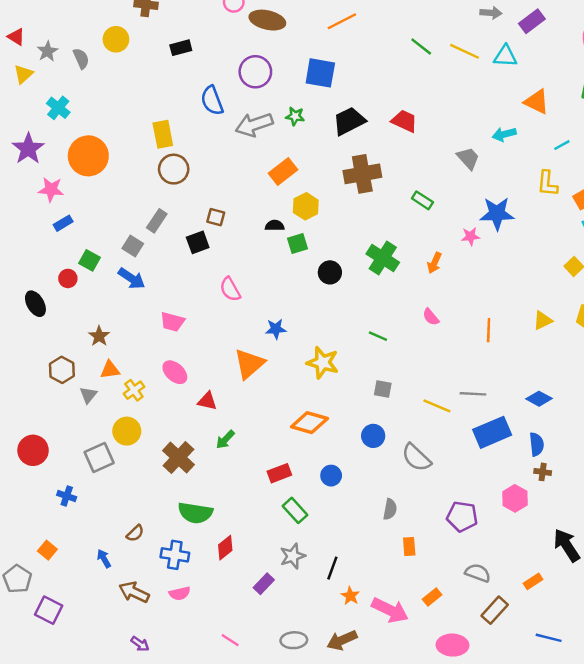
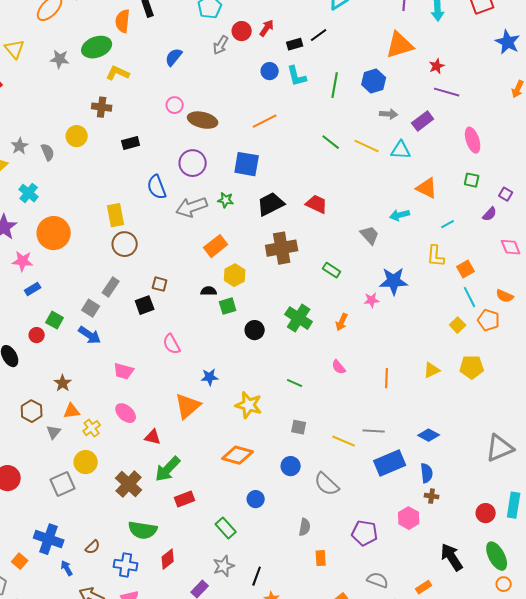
green arrow: (225, 440) -> (168, 469), size x1.6
red rectangle: (279, 473) -> (185, 499), moved
blue cross: (67, 496) -> (49, 539), moved, size x1.8

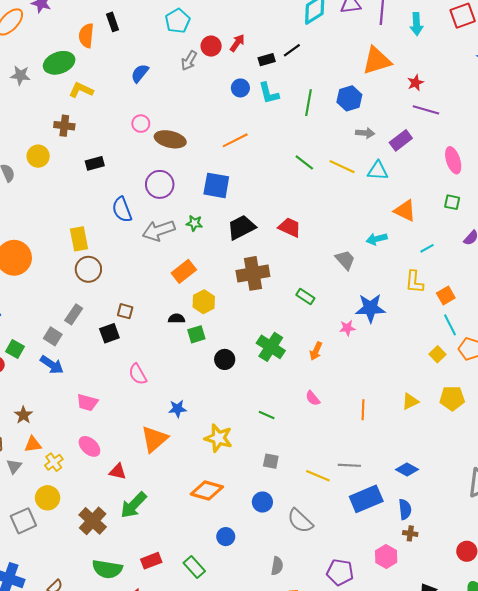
red rectangle: (185, 499) -> (151, 561), moved

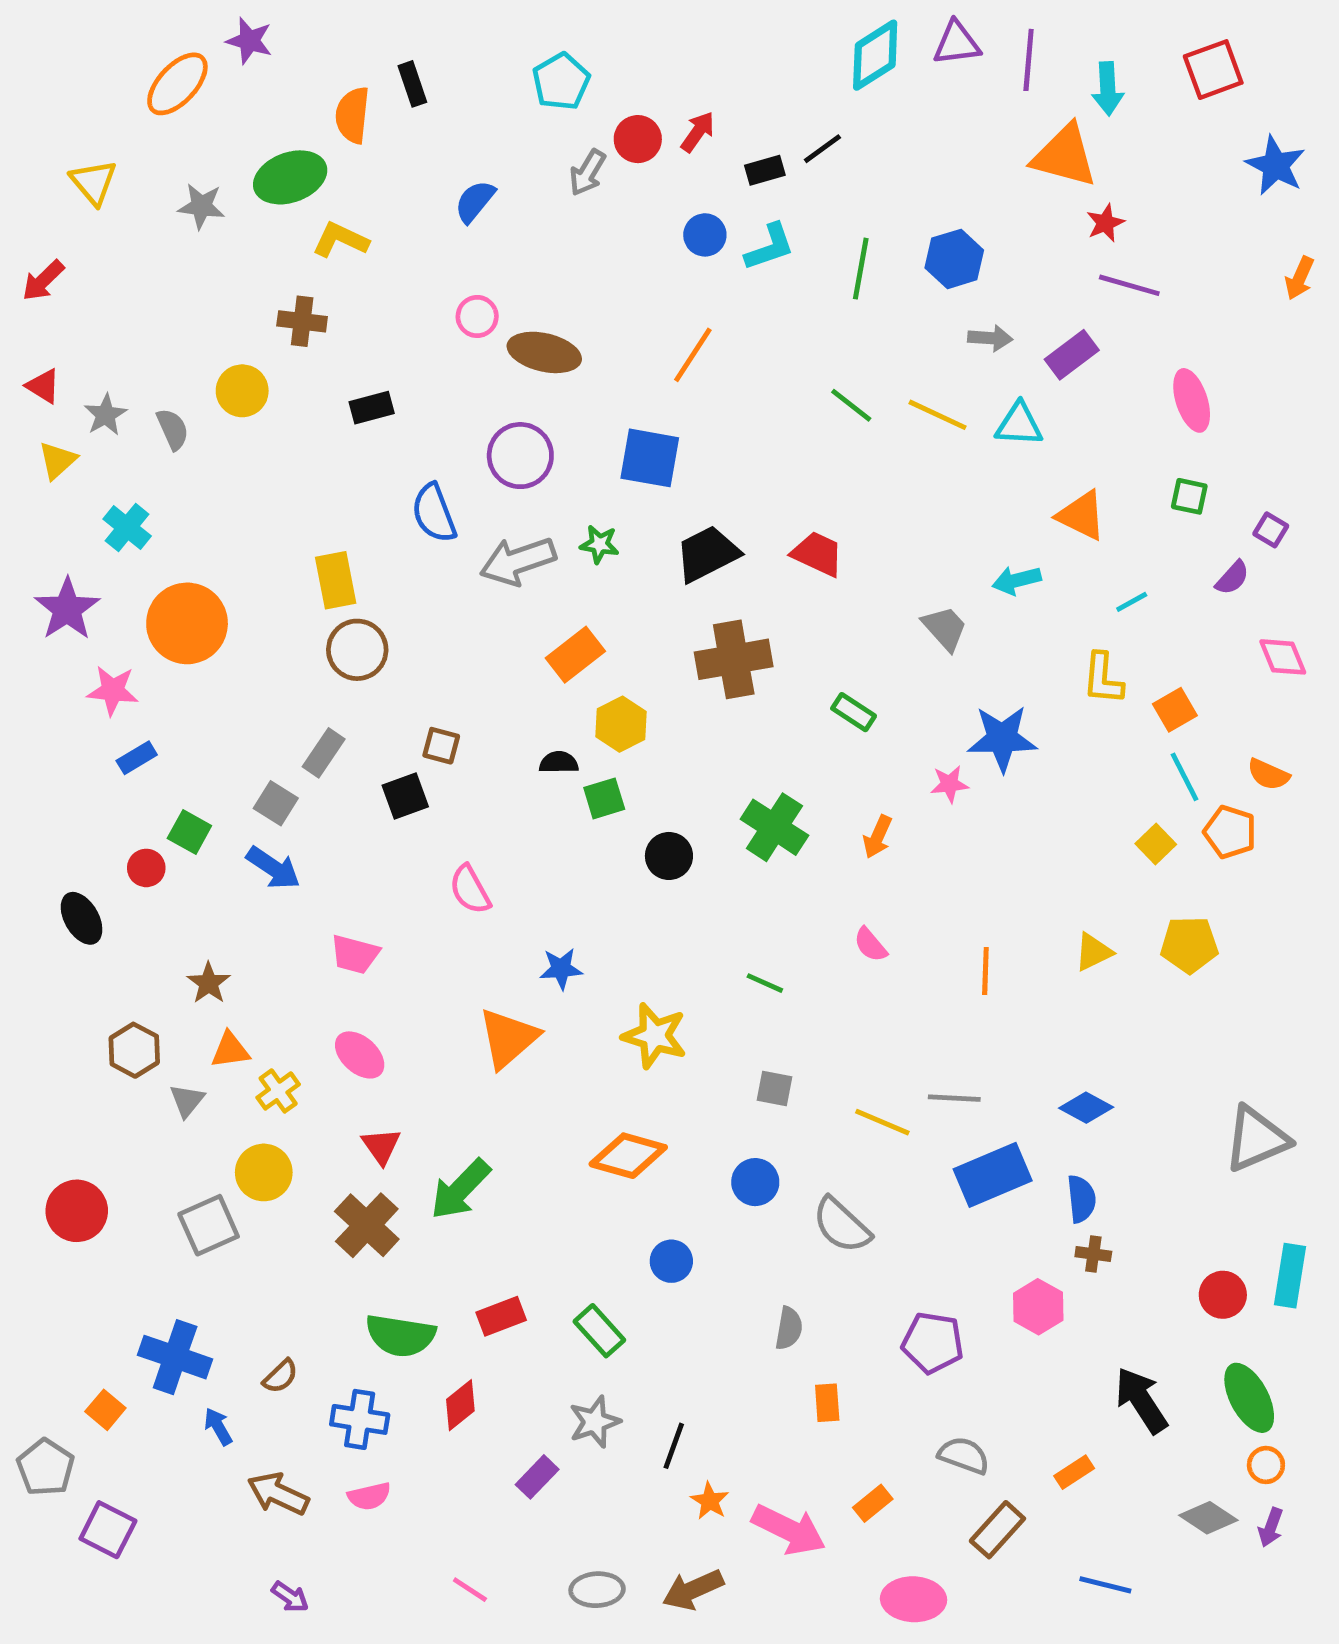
orange triangle: (377, 61) -> (1065, 156), moved, turned 32
cyan L-shape: (269, 93) -> (770, 247), turned -95
orange line: (235, 140) -> (693, 355), turned -30
red triangle: (118, 472) -> (381, 1146), moved, turned 42

